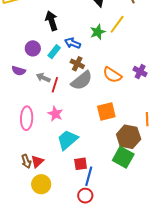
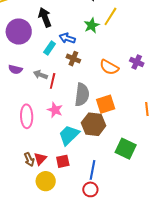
purple circle: (33, 48) -> (19, 32), moved, size x1.6
gray semicircle: (82, 80) -> (82, 95), moved, turned -40
brown hexagon: (129, 137) -> (94, 124), moved
red square: (81, 164) -> (63, 161), moved

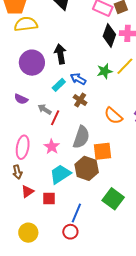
brown arrow: (29, 159) -> (17, 172), moved
yellow circle: (46, 181) -> (28, 233), moved

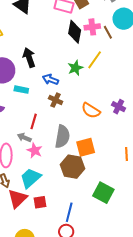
cyan rectangle: (59, 85) -> (21, 90), moved, turned 64
gray arrow: (45, 109) -> (24, 137), moved
cyan trapezoid: (60, 174) -> (30, 178), moved
red triangle: (27, 191) -> (17, 199), size x1.5

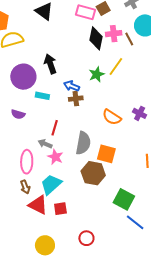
brown cross: (56, 100) -> (76, 99), moved, turned -32
orange square: (86, 147) -> (106, 154), turned 30
red triangle: (17, 199) -> (38, 205), turned -50
blue line: (69, 212) -> (135, 222), moved, turned -66

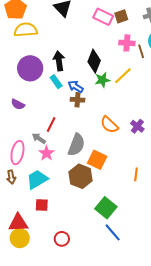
black diamond: (96, 38) -> (94, 61), moved
cyan rectangle: (42, 96) -> (56, 82), moved, turned 32
red triangle: (38, 205) -> (18, 223), moved, turned -40

